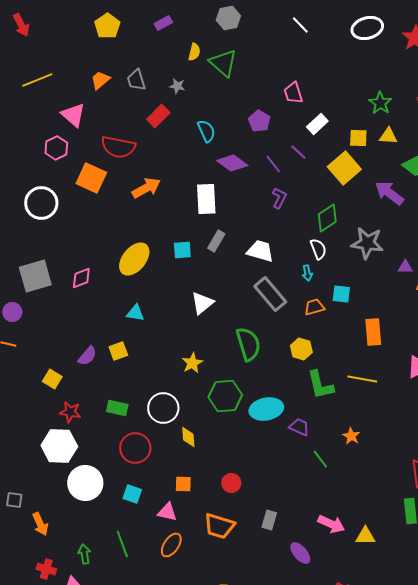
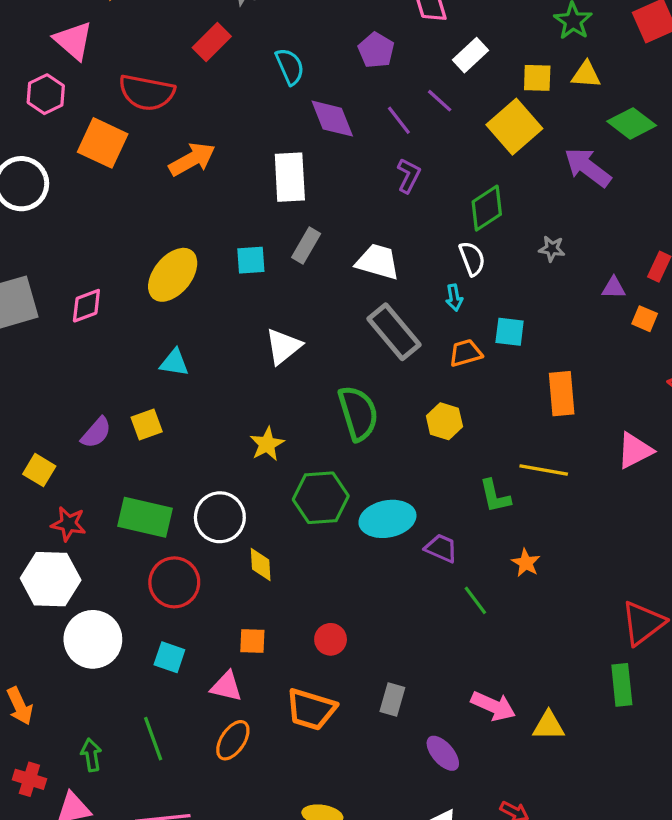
purple diamond: (232, 163) -> (332, 119), turned 32
gray star: (367, 243) -> (552, 249), size x0.5
green L-shape: (320, 385) -> (495, 496), moved, size x0.7
green rectangle: (117, 408) -> (145, 517), size x1.5

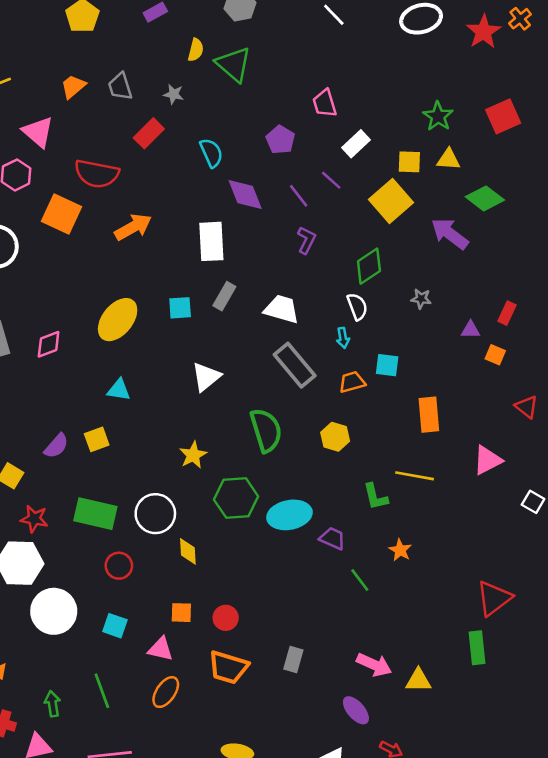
red circle: (174, 582) -> (119, 566), size x0.7
red circle: (331, 639) -> (226, 618), moved
purple ellipse: (443, 753) -> (356, 710), moved

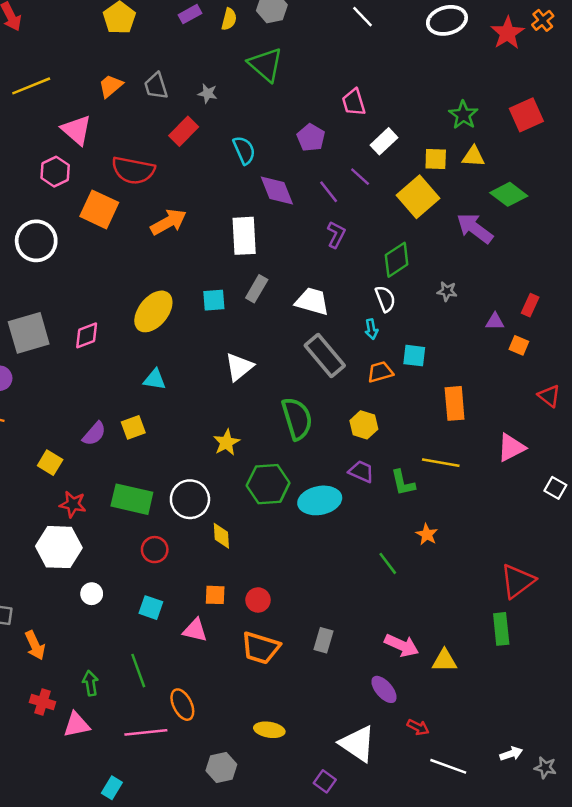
yellow semicircle: (196, 50) -> (229, 19), moved
purple trapezoid: (332, 538) -> (361, 471), moved
white circle: (54, 611) -> (92, 594), size x0.5
orange ellipse: (166, 692) -> (182, 705), moved, turned -60

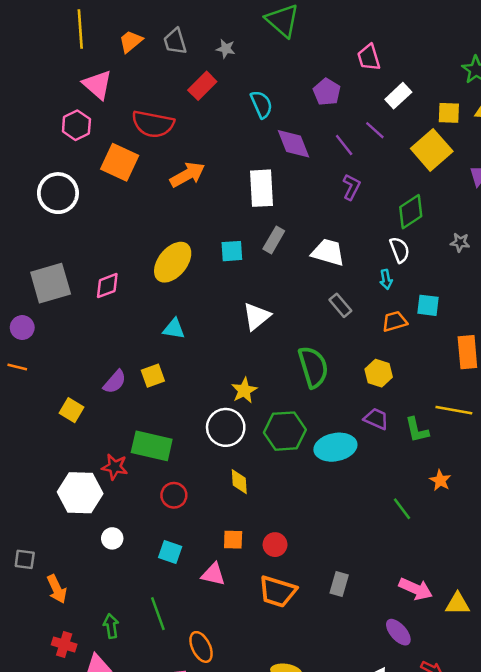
yellow line: (31, 86) -> (80, 29), moved, turned -72
gray rectangle: (325, 356) -> (340, 305), size x0.6
white circle: (190, 499) -> (226, 427), moved
red star: (73, 504) -> (115, 467), moved

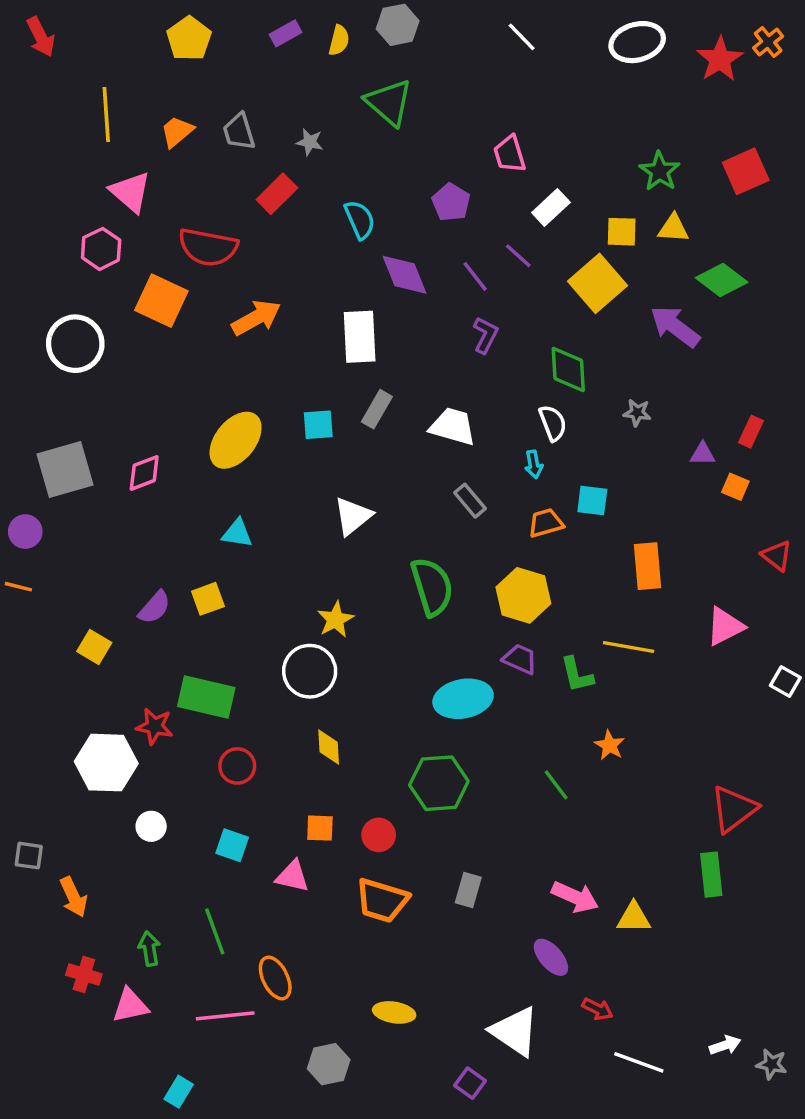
green diamond: (411, 212) -> (568, 370), turned -60
yellow hexagon: (379, 373) -> (523, 595), size x1.4
green hexagon: (285, 431) -> (439, 783), moved

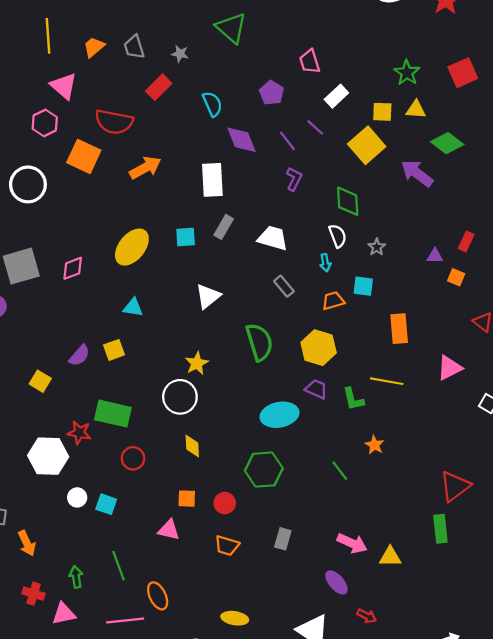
gray star: (637, 413) -> (377, 247), moved, turned 30
cyan square: (232, 845) -> (106, 504), moved
orange trapezoid: (382, 900) -> (227, 546), size x0.7

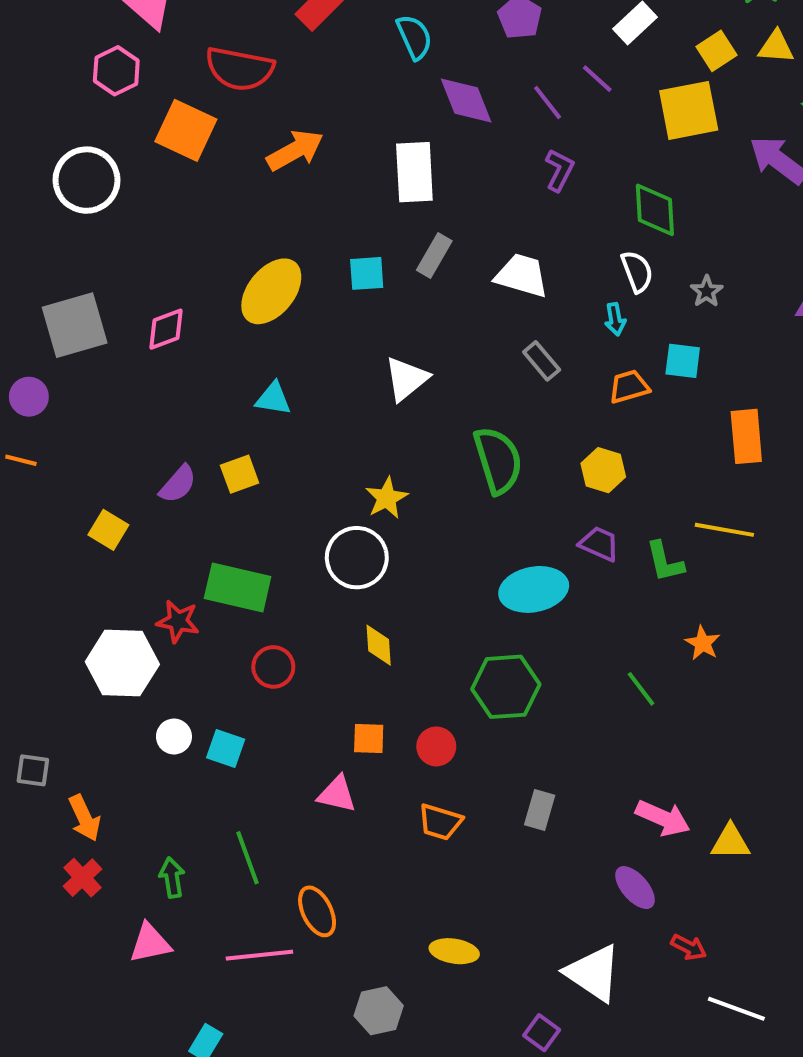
yellow square: (382, 112) -> (717, 51), turned -35
yellow square: (367, 145) -> (689, 110), turned 30
yellow hexagon: (319, 348) -> (603, 470), size x0.7
red cross: (34, 594) -> (83, 878), moved, turned 30

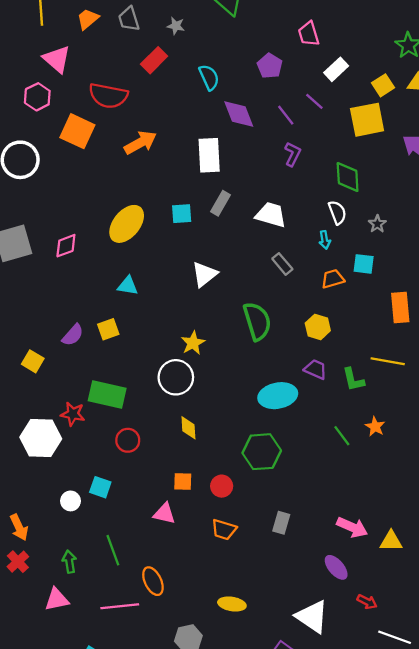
green line: (641, 689) -> (342, 436), moved
white circle: (174, 737) -> (71, 501), moved

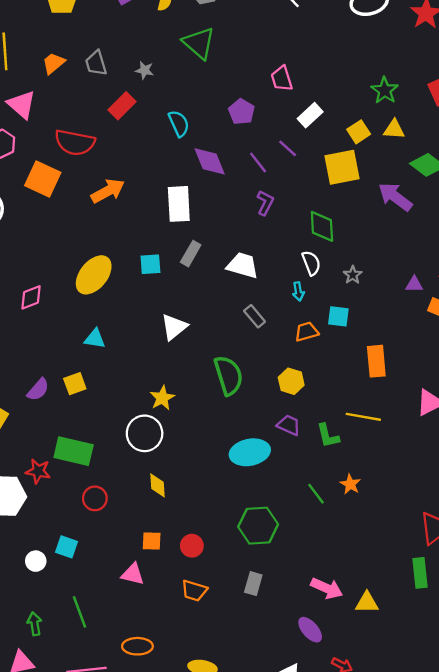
green hexagon: (262, 452) -> (258, 526), moved
orange ellipse: (153, 581) -> (137, 646), moved, turned -64

